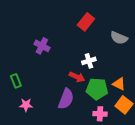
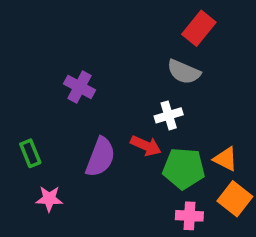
red rectangle: (86, 22) -> (199, 28), moved
gray semicircle: (119, 38) -> (184, 72), moved
purple semicircle: (66, 99) -> (100, 157), moved

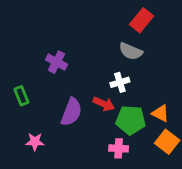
green rectangle: (30, 153) -> (21, 96), moved
pink cross: (189, 216) -> (119, 148), moved

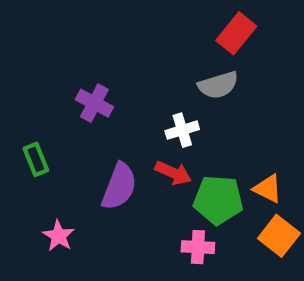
gray semicircle: (131, 51) -> (218, 85), turned -40
white cross: (120, 82) -> (182, 130), moved
pink star: (35, 142) -> (58, 236), turned 30

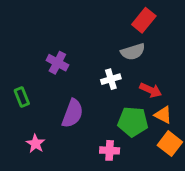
red arrow: (173, 173) -> (151, 90), moved
pink cross: (198, 247) -> (110, 150), moved

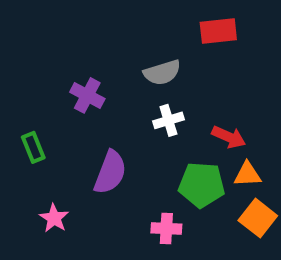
red rectangle: (144, 20) -> (218, 31), turned 45
gray semicircle: (133, 52) -> (162, 73), moved
orange triangle: (163, 115) -> (247, 174), turned -30

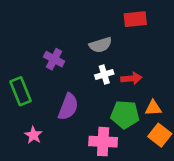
red arrow: (229, 137) -> (131, 78), moved, turned -30
green rectangle: (33, 147) -> (21, 91), size x1.5
pink cross: (166, 228) -> (103, 142), size x1.5

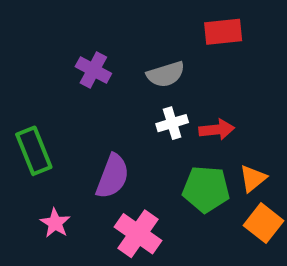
purple cross: (54, 59) -> (93, 70), moved
orange triangle: (153, 108) -> (253, 178), turned -36
pink cross: (103, 142) -> (138, 234), moved, turned 32

